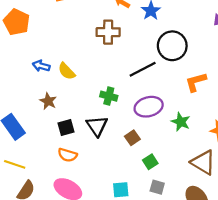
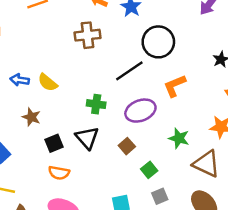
orange L-shape: (196, 82) -> (175, 86), moved
green star: (181, 122) -> (179, 138), moved
gray square: (157, 187) -> (160, 196), turned -32

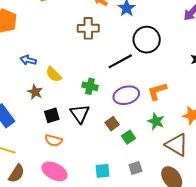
yellow semicircle: (48, 82) -> (54, 74), moved
orange L-shape: (175, 86) -> (157, 91), moved
green square: (149, 170) -> (128, 137), moved

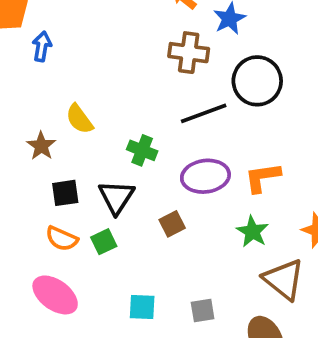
brown cross: (88, 28) -> (189, 53), moved
blue arrow: (28, 60) -> (42, 46), moved, turned 77
green square: (128, 137) -> (104, 242), moved

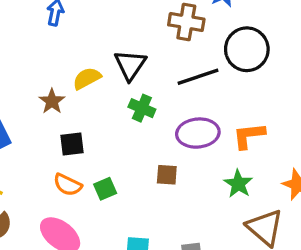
yellow semicircle: (79, 119) -> (87, 78), turned 96
black triangle: (116, 197) -> (130, 65), moved
brown square: (172, 224) -> (167, 175), turned 30

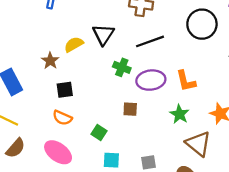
black circle: (247, 49) -> (202, 24), moved
green cross: (142, 108) -> (122, 67), moved
orange L-shape: (249, 136) -> (186, 81), turned -95
green square: (105, 189) -> (99, 132), moved, turned -32

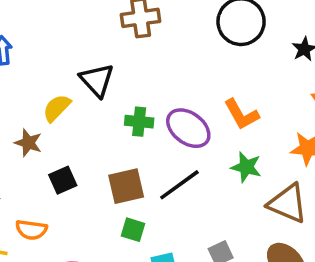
black line: (150, 41) -> (179, 185), moved
purple ellipse: (151, 80) -> (188, 128), turned 60
brown square: (130, 109) -> (126, 186), moved, size x1.5
orange semicircle: (62, 118) -> (31, 230), moved

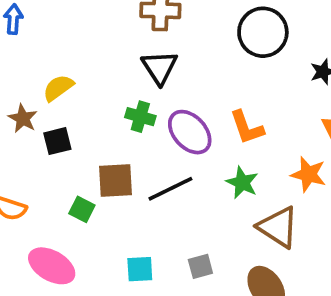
black triangle: (97, 80) -> (159, 67), moved
black square: (63, 180) -> (57, 141), moved
green square: (133, 230) -> (82, 209), moved

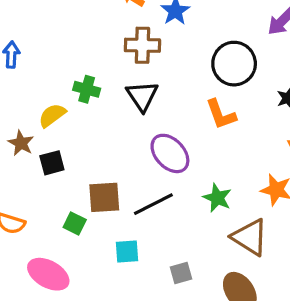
green cross: (140, 117) -> (87, 89), moved
orange L-shape: (247, 127) -> (221, 114), moved
cyan square: (140, 269) -> (127, 252), moved

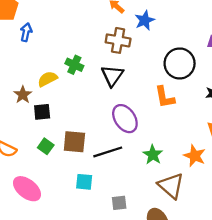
green square: (75, 224) -> (46, 146), moved

